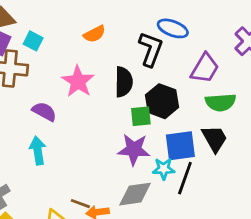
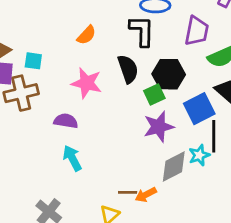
cyan star: (164, 169) -> (199, 155), moved

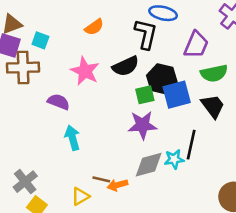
black semicircle: (128, 69) -> (126, 66), turned 72
blue square: (199, 109) -> (177, 95), moved
cyan arrow: (72, 158) -> (72, 138), moved

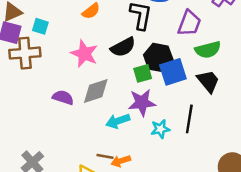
purple semicircle: (58, 102) -> (63, 97), moved
cyan arrow: (72, 138) -> (118, 121), moved, turned -90
cyan star: (174, 159) -> (160, 129), moved
gray diamond: (149, 165) -> (96, 91), moved

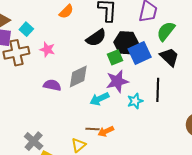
cyan square: (40, 26) -> (26, 29), turned 32
green semicircle: (208, 50) -> (166, 31), turned 150
pink star: (84, 54) -> (47, 49), moved, size x0.7

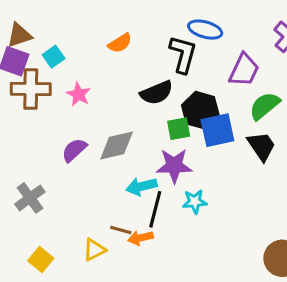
purple semicircle: (52, 85) -> (74, 150), turned -66
black line: (158, 90) -> (155, 209), moved
gray cross: (34, 141) -> (30, 198), moved

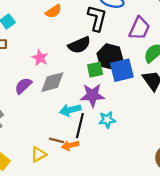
pink star: (79, 94) -> (40, 58), moved

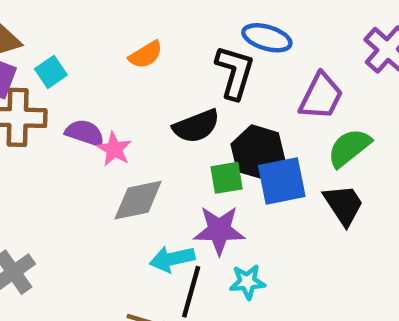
purple semicircle: (23, 86) -> (85, 133), moved, turned 60

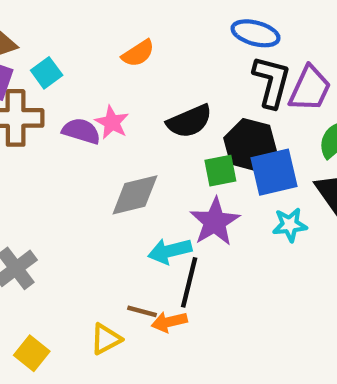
black L-shape: (235, 72) -> (272, 82), moved
pink star: (114, 149) -> (112, 122), moved
purple star: (219, 230) -> (215, 222), turned -30
cyan star: (247, 282) -> (290, 225), moved

